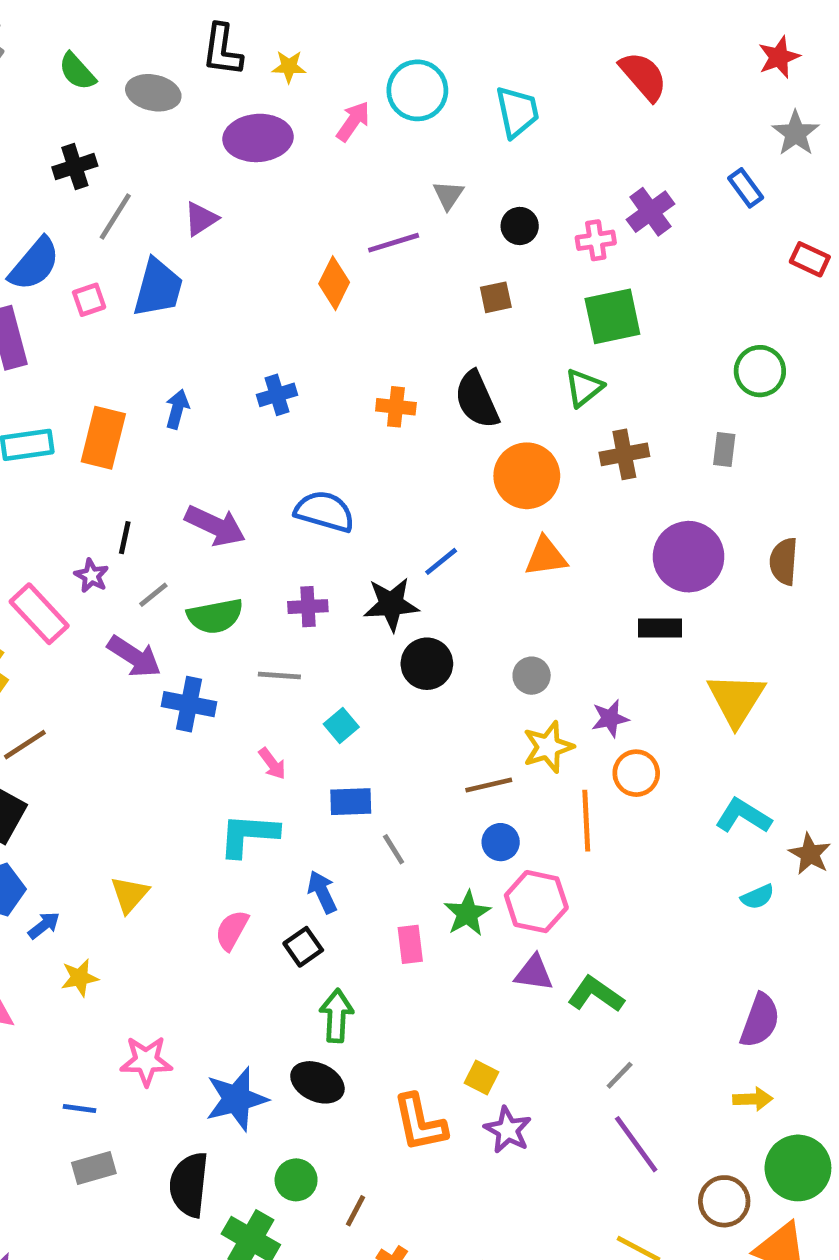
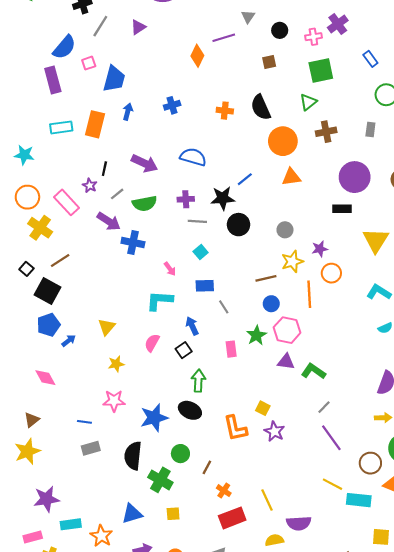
blue rectangle: (746, 188) -> (370, 59), moved
blue trapezoid: (158, 288) -> (114, 79), moved
gray line: (279, 676) -> (197, 221), moved
yellow star: (80, 978) -> (116, 364), moved

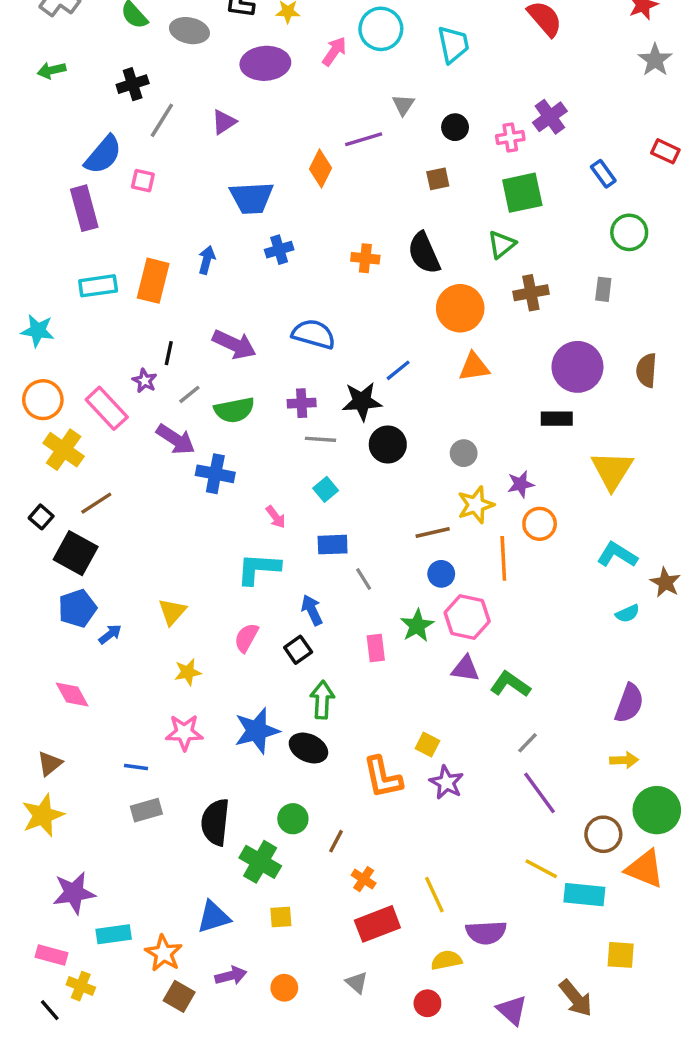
pink square: (89, 63) -> (143, 181), turned 32
blue trapezoid: (114, 79) -> (252, 198), moved, turned 72
blue star: (154, 418) -> (257, 731), moved
pink rectangle: (33, 537) -> (51, 955), turned 30

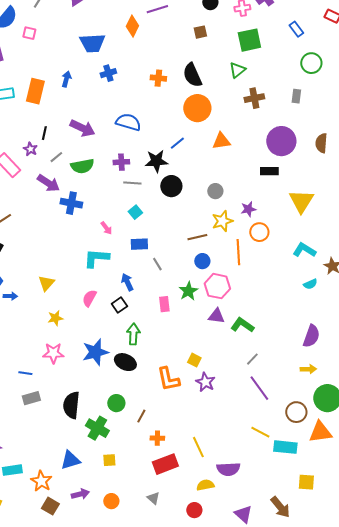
orange circle: (460, 308) -> (197, 108), moved
blue arrow: (110, 634) -> (10, 296), turned 40
orange triangle: (645, 869) -> (320, 432), turned -30
orange cross: (364, 879) -> (157, 438), turned -32

